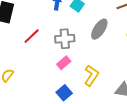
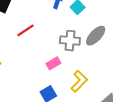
gray cross: (65, 39) -> (70, 41), moved

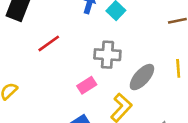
gray ellipse: (96, 36) -> (142, 77), moved

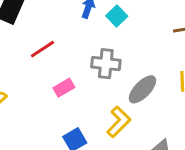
pink rectangle: (87, 85) -> (64, 88), moved

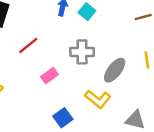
yellow L-shape: (119, 122) -> (98, 99), turned 90

